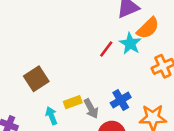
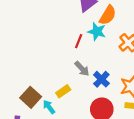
brown square: (36, 79) -> (31, 97), moved
gray arrow: (91, 109) -> (82, 69), moved

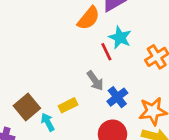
orange semicircle: (108, 15) -> (89, 18), moved
red line: (79, 41) -> (106, 52), moved, turned -56

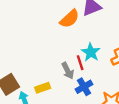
cyan star: (120, 37) -> (91, 52), moved
red line: (106, 52) -> (80, 63), moved

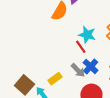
gray arrow: (68, 71) -> (78, 70), moved

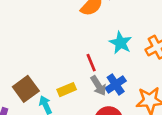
red line: (81, 47) -> (91, 63), moved

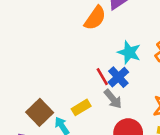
blue cross: (116, 84) -> (118, 77), moved

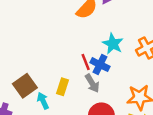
blue cross: (118, 77) -> (100, 65), turned -30
yellow rectangle: (81, 107) -> (63, 87), turned -49

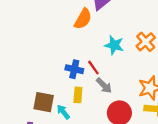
blue cross: (100, 65) -> (74, 69), moved
brown square: (25, 86) -> (44, 102), turned -30

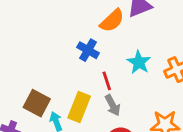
blue cross: (74, 69) -> (88, 50), moved
yellow rectangle: (78, 95) -> (79, 107), size x1.5

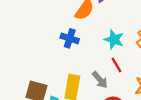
red line: (107, 81) -> (117, 65), moved

